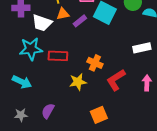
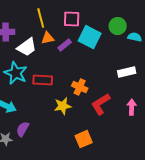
white trapezoid: (42, 23) -> (27, 47), turned -55
cyan star: (31, 49) -> (16, 73), turned 30
purple semicircle: (48, 111) -> (23, 129), moved

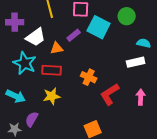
cyan semicircle: (135, 37) -> (144, 43), moved
orange triangle: (48, 38) -> (57, 48), moved
yellow star: (63, 106) -> (52, 96), moved

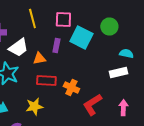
purple rectangle: (74, 35) -> (56, 46), turned -40
red rectangle: (52, 70) -> (46, 80), moved

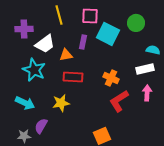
orange cross: (71, 88) -> (111, 78), moved
pink arrow: (123, 108) -> (147, 93), moved

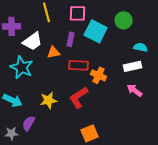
red rectangle: (73, 77) -> (79, 65), moved
pink arrow: (147, 93) -> (135, 90), turned -56
red L-shape: (119, 101) -> (79, 97), moved

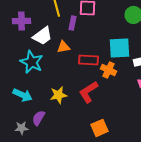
cyan square: (96, 31) -> (120, 48), moved, turned -30
purple rectangle: (71, 39) -> (72, 23), moved

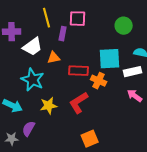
cyan star: (32, 62) -> (33, 80), moved

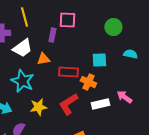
yellow line: (47, 18) -> (24, 17), moved
cyan square: (110, 59) -> (99, 60), size x0.7
white rectangle: (133, 72) -> (100, 104), moved

